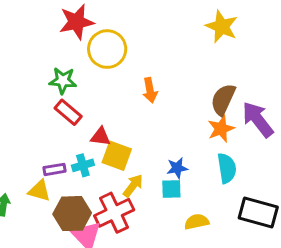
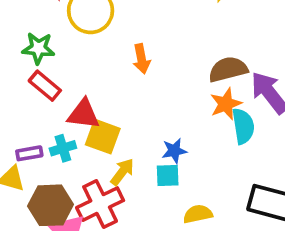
brown semicircle: (223, 100) -> (228, 69), turned 52
red triangle: (101, 137) -> (84, 114), size x1.4
cyan semicircle: (227, 168) -> (243, 126), moved

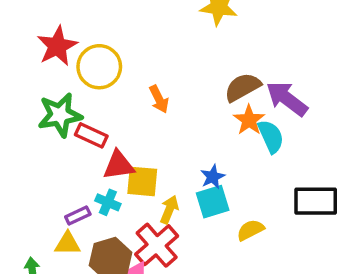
green star: (38, 48) -> (60, 115), size x1.4
red rectangle: (45, 86) -> (91, 135), moved
cyan cross: (63, 148) -> (108, 202), turned -35
cyan square: (168, 176) -> (213, 202), size x1.4

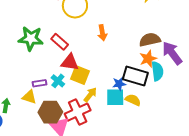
green star: (60, 115) -> (31, 39), moved
black rectangle: (316, 201) -> (135, 76), moved
yellow semicircle: (250, 230) -> (133, 100), moved, turned 35

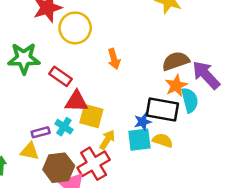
green star: (31, 39) -> (24, 58), moved

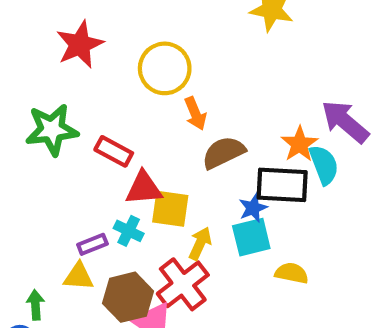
yellow circle: (75, 28) -> (165, 68), moved
brown semicircle: (176, 61) -> (224, 153), moved
yellow semicircle: (163, 140) -> (292, 273), moved

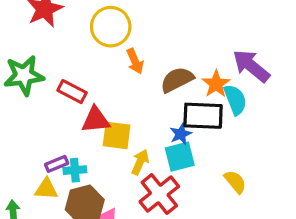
brown semicircle: (224, 153) -> (177, 80), moved
cyan cross: (129, 231) -> (75, 170), moved, turned -30
yellow semicircle: (292, 273) -> (235, 182), moved, turned 40
red cross: (183, 284) -> (159, 194), moved

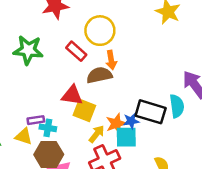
brown semicircle: (177, 80) -> (99, 75), moved
orange star: (216, 84) -> (116, 124), moved
red rectangle: (72, 92) -> (76, 51), moved

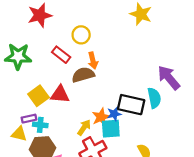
yellow circle: (100, 31) -> (81, 35), size x0.7
yellow square: (84, 110) -> (38, 96), moved, turned 36

